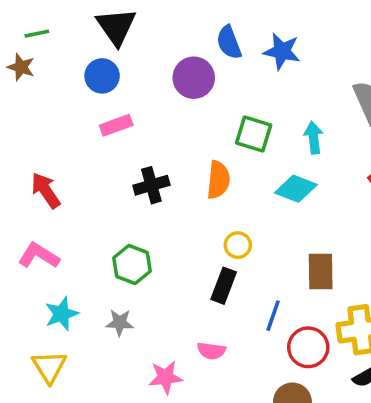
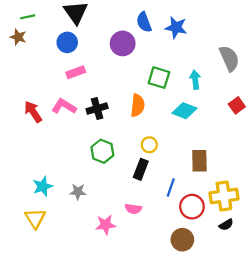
pink L-shape: (39, 256) -> (64, 106), moved
green hexagon: (132, 264) -> (102, 151), moved

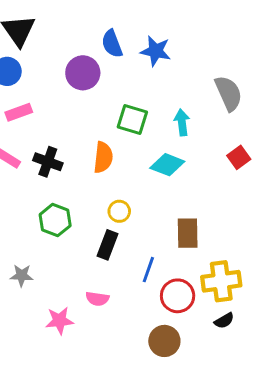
black cross: (97, 109) -> (48, 162), turned 36

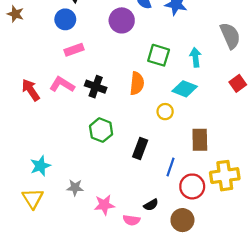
yellow circle: (119, 211) -> (165, 112), moved
gray star: (22, 275) -> (75, 188), moved
pink semicircle: (97, 299) -> (131, 220), moved
black semicircle: (224, 321) -> (151, 205), moved

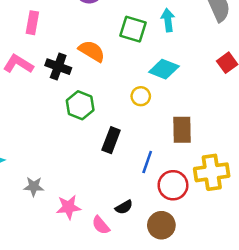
pink rectangle: (74, 50) -> (32, 23), turned -60
cyan arrow: (195, 57) -> (168, 20), moved
orange semicircle: (137, 83) -> (92, 51), moved, turned -65
green hexagon: (101, 130) -> (80, 105), moved
pink semicircle: (131, 220) -> (101, 225), turned 42

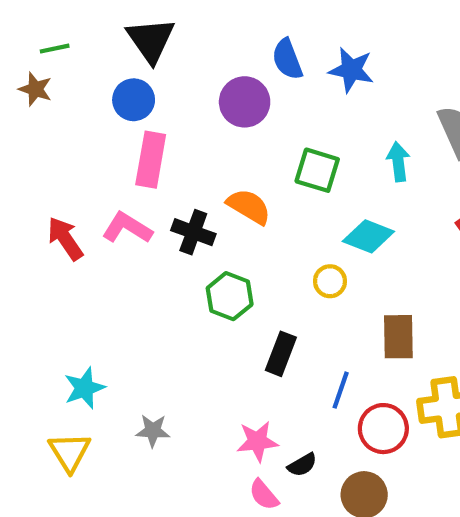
cyan arrow: (168, 20) -> (398, 162), moved
pink rectangle: (32, 23) -> (151, 160), size x1.4
pink star: (69, 207) -> (257, 441), moved

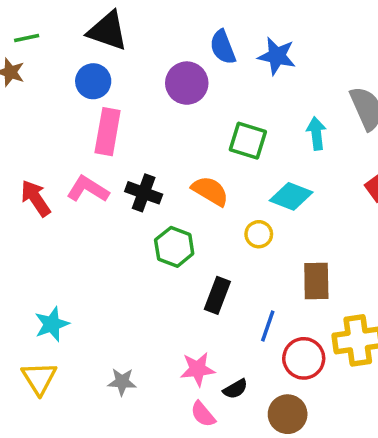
black triangle: (151, 40) -> (108, 31), turned -36
orange semicircle: (249, 207) -> (210, 191), moved
gray star: (153, 431) -> (122, 382), moved

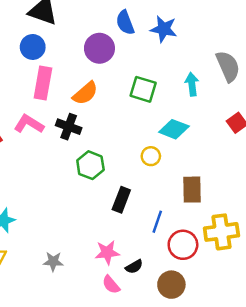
orange semicircle: (210, 191) -> (85, 93), moved, turned 108

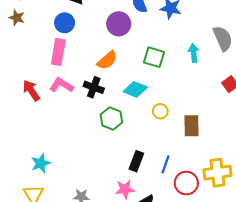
pink rectangle: (43, 83) -> (58, 52), moved
cyan diamond: (174, 129) -> (135, 89), moved
brown rectangle: (192, 190) -> (192, 126), moved
black rectangle: (121, 200) -> (136, 161), moved

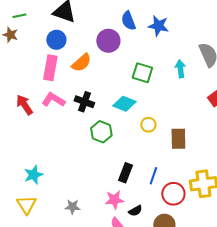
orange semicircle: (107, 60) -> (81, 63), moved

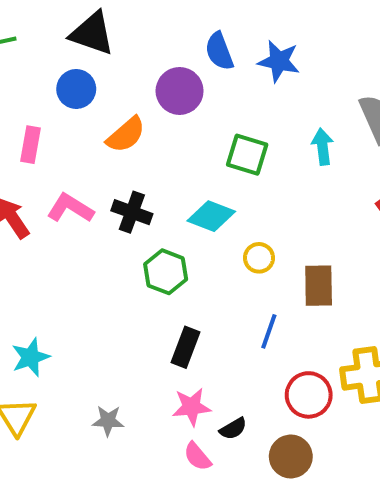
pink rectangle: (50, 68) -> (31, 145), moved, size x0.7
black rectangle: (125, 173) -> (185, 347), moved
blue line: (153, 176) -> (269, 331), moved

